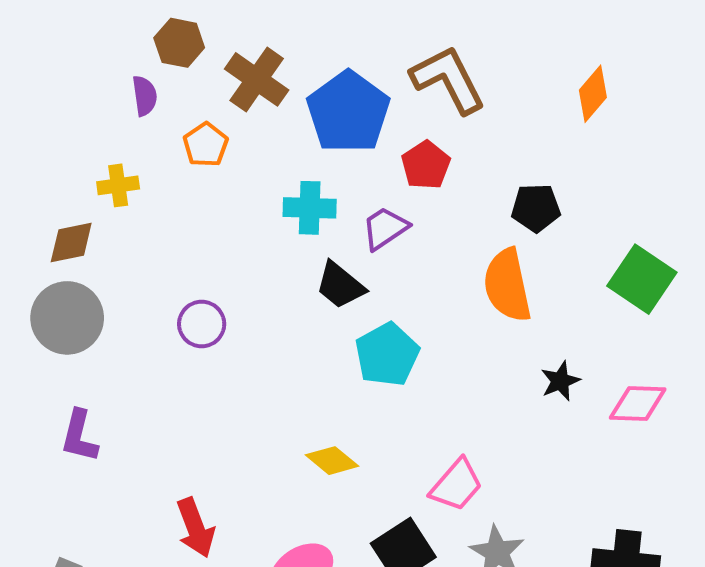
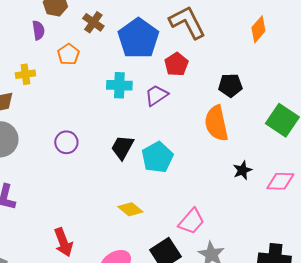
brown cross: (257, 79) -> (93, 22), size x0.7
black trapezoid: (340, 285) -> (122, 147), moved, turned 80

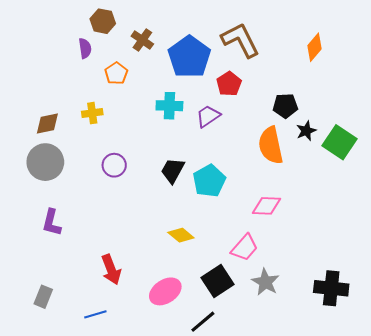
yellow cross: (25, 74) -> (92, 113), moved
black star: (242, 170) -> (306, 131), moved
pink diamond: (280, 181) -> (266, 206), moved

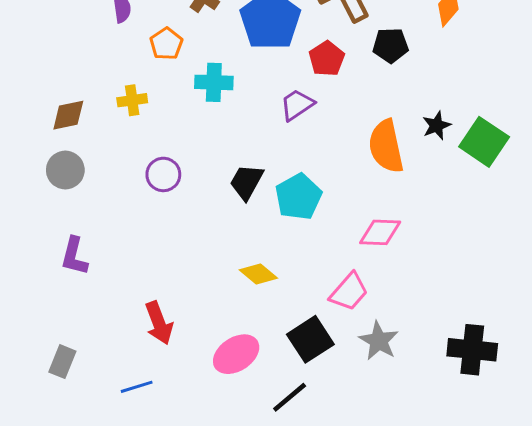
cyan cross: (169, 106) -> (214, 82), moved
black pentagon: (285, 106) -> (391, 45), moved
gray circle: (45, 162) -> (65, 170), size x0.7

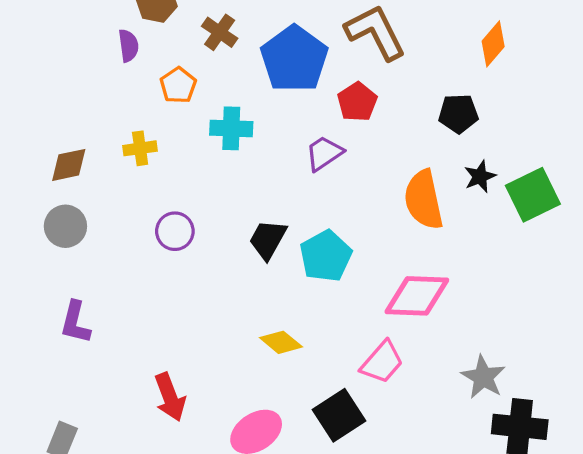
black pentagon: (391, 45) -> (458, 114), moved
green square: (484, 142) -> (533, 195), turned 30
pink diamond: (380, 232) -> (417, 296), size x1.4
gray star: (379, 341) -> (483, 377), moved

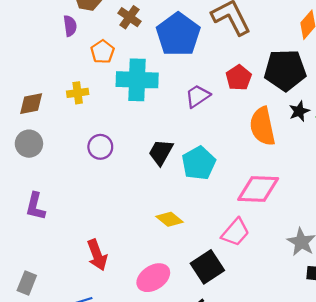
red pentagon: (357, 102) -> (239, 78), moved
black pentagon: (458, 114) -> (285, 70), size x1.6
cyan cross: (231, 128) -> (137, 80), size x1.5

